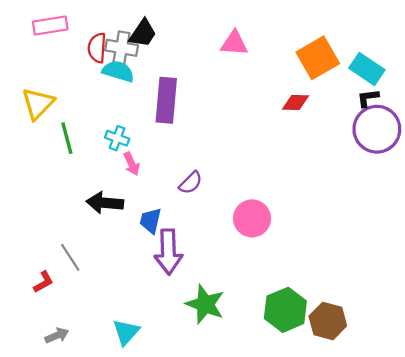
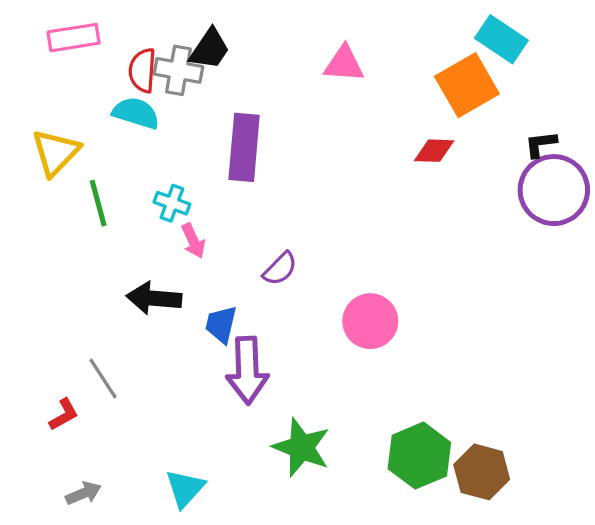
cyan rectangle: (367, 69) -> (501, 39), moved
cyan semicircle: (118, 71) -> (136, 113), moved

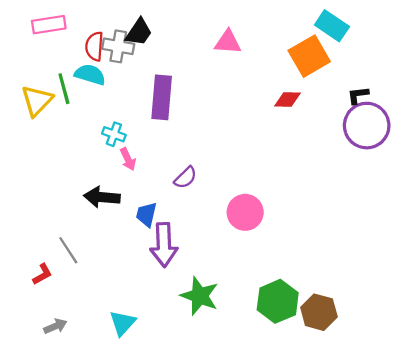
green line: (98, 203) -> (64, 89), moved

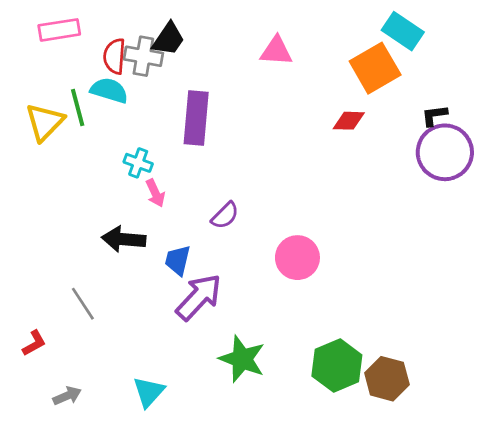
purple arrow: (164, 245) -> (199, 297), turned -135
red L-shape: (42, 274) -> (34, 343), moved

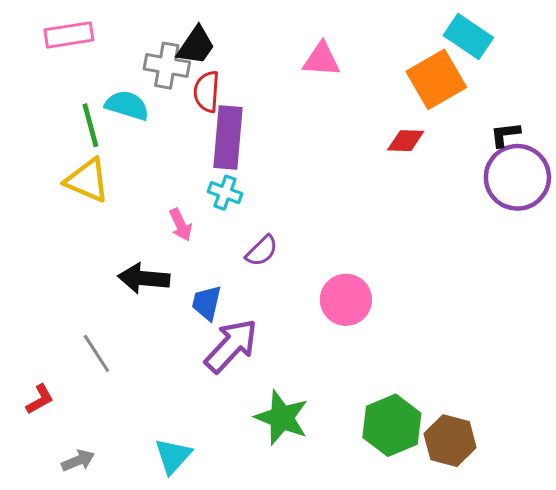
red semicircle: (114, 56) -> (207, 92), moved
yellow triangle: (45, 122) -> (87, 180), moved, turned -51
cyan cross: (138, 163) -> (225, 193), moved

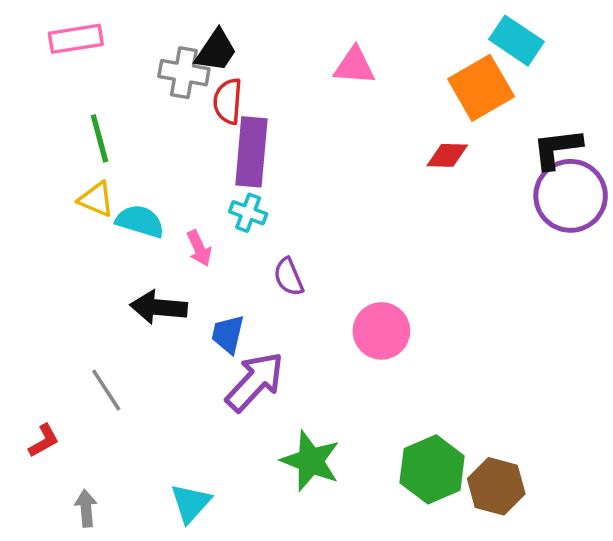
cyan semicircle: (127, 105) -> (140, 221), moved
black L-shape: (505, 134) -> (557, 149), size x1.5
yellow triangle: (87, 180) -> (96, 199), size x0.7
purple semicircle: (262, 251) -> (289, 277), turned 112
gray arrow: (78, 461) -> (86, 508), turned -72

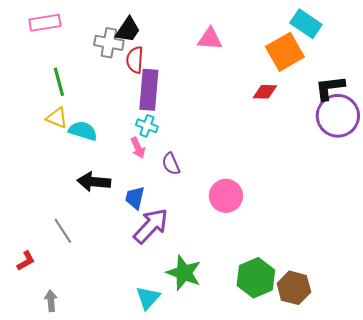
pink arrow: (199, 248) -> (138, 148), moved
cyan triangle: (191, 503) -> (148, 298), moved

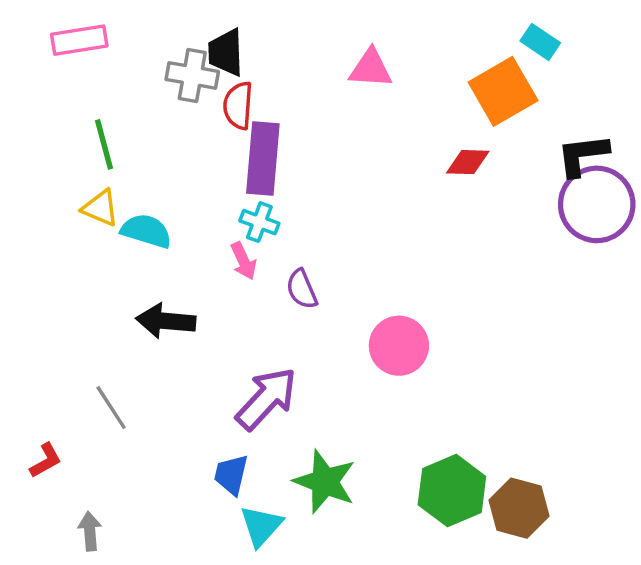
cyan rectangle: (306, 24) -> (540, 42), size x0.7
black trapezoid: (128, 30) -> (226, 53), turned 144
blue trapezoid: (135, 198) -> (231, 475), moved

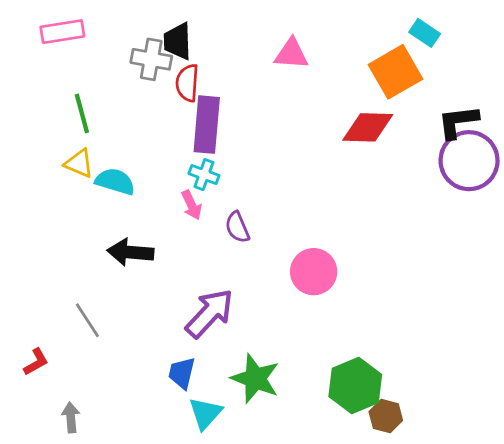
red diamond: (468, 162) -> (368, 127), size x1.5
brown hexagon: (519, 508) -> (386, 416), moved, size x0.7

